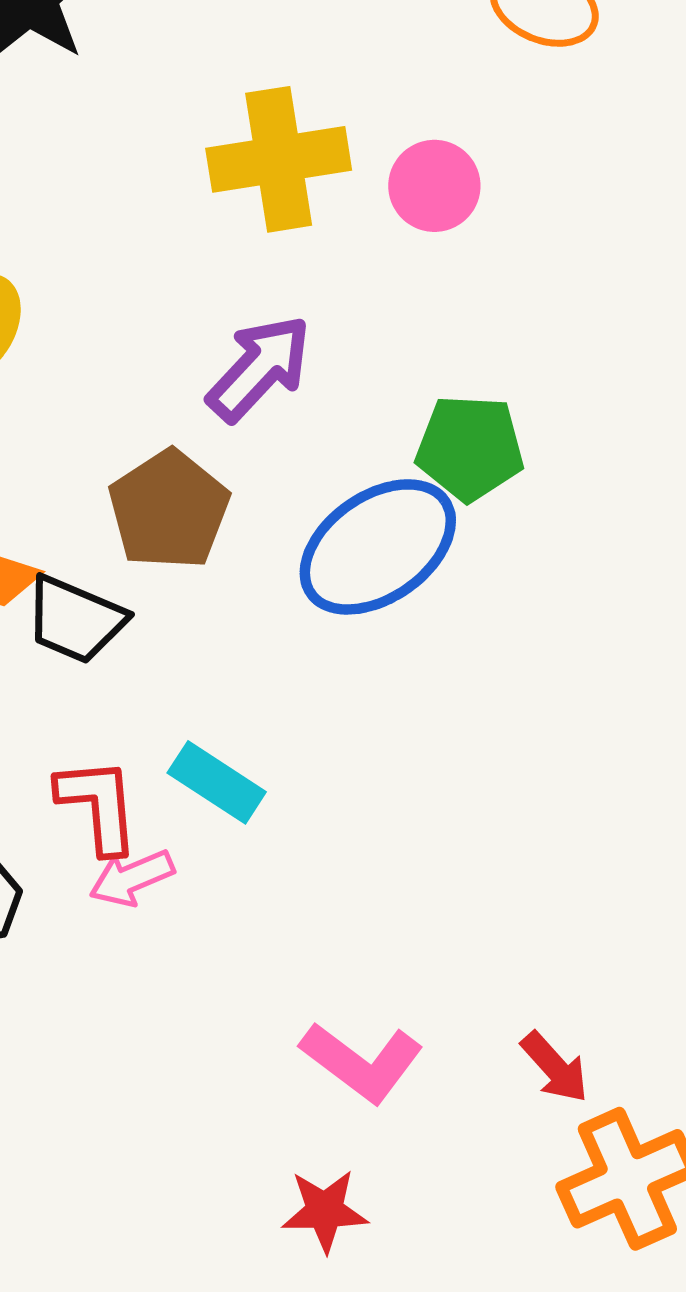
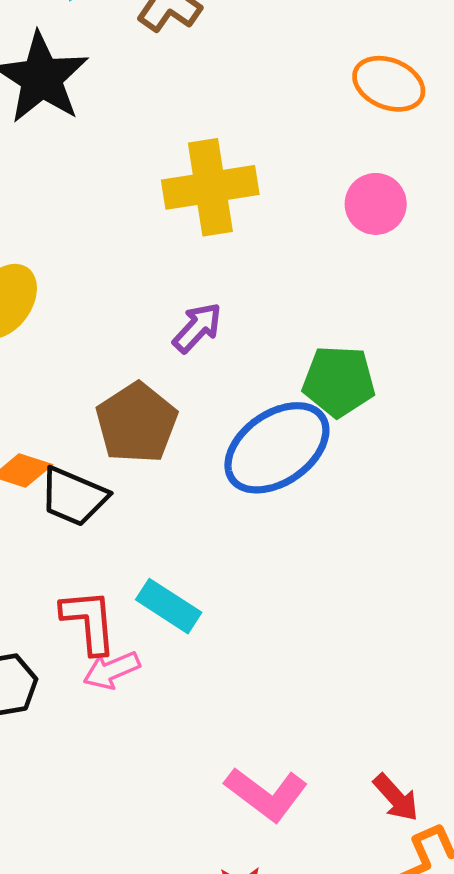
pink circle: (434, 186) -> (376, 204), moved
purple arrow: (259, 368) -> (197, 328), size x0.7

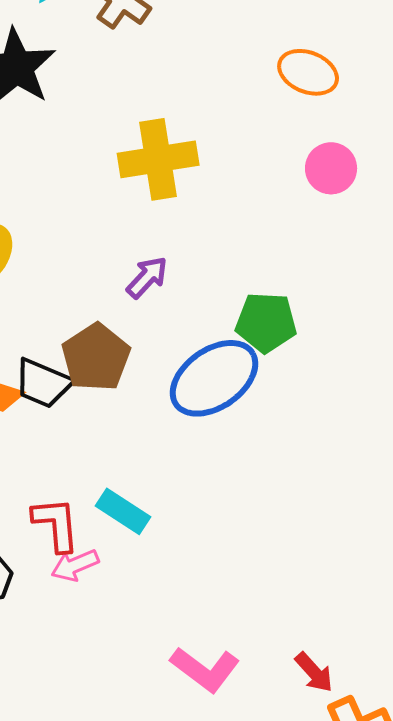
pink circle: (376, 204) -> (331, 168), moved
black trapezoid: (73, 497) -> (43, 383), moved

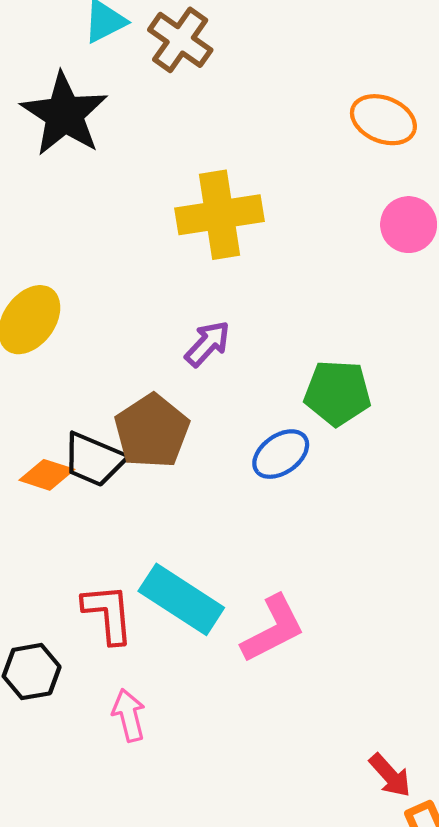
blue ellipse: (214, 378) -> (281, 454), size x0.6
cyan rectangle: (123, 511) -> (181, 599), size x1.4
pink arrow: (75, 565) -> (129, 715), moved, turned 99
pink L-shape: (205, 669) -> (273, 629), moved, turned -64

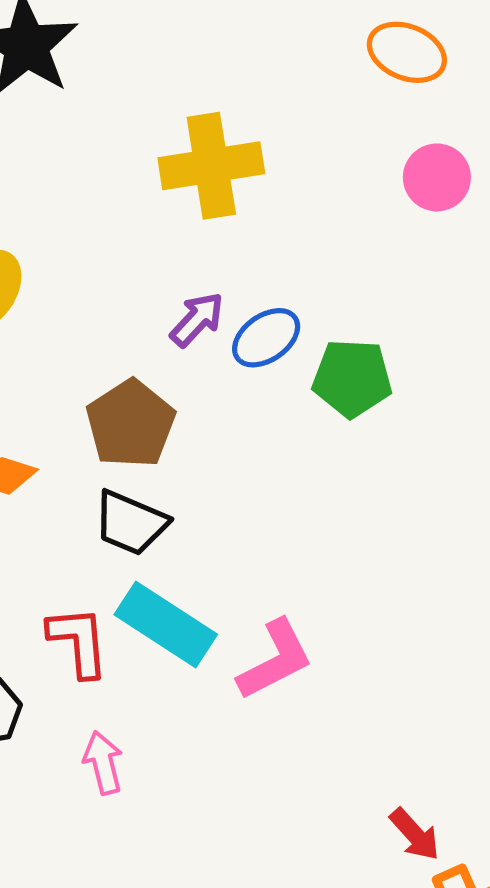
blue ellipse: (281, 454) -> (266, 338), moved
black trapezoid: (94, 460) -> (131, 523), moved

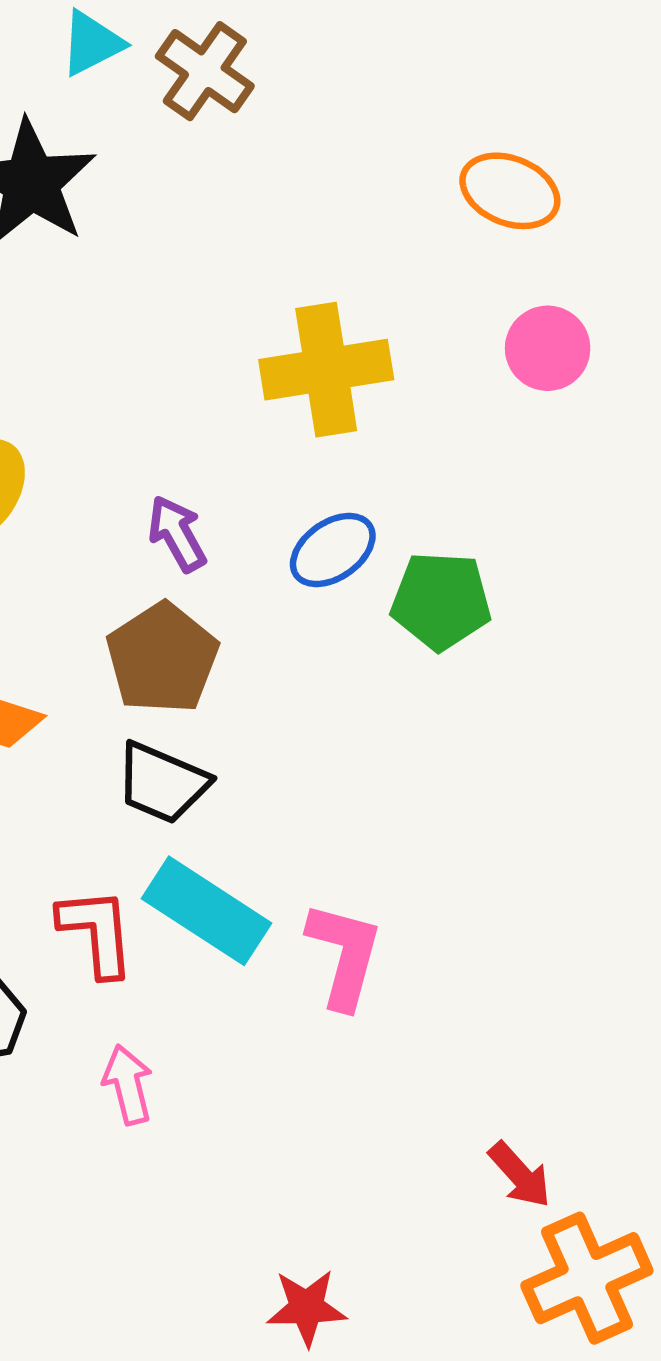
yellow cross: (211, 166) -> (326, 370), moved
purple arrow: (197, 320) -> (177, 534), moved, turned -72
pink L-shape: (275, 660) -> (344, 955), turned -48

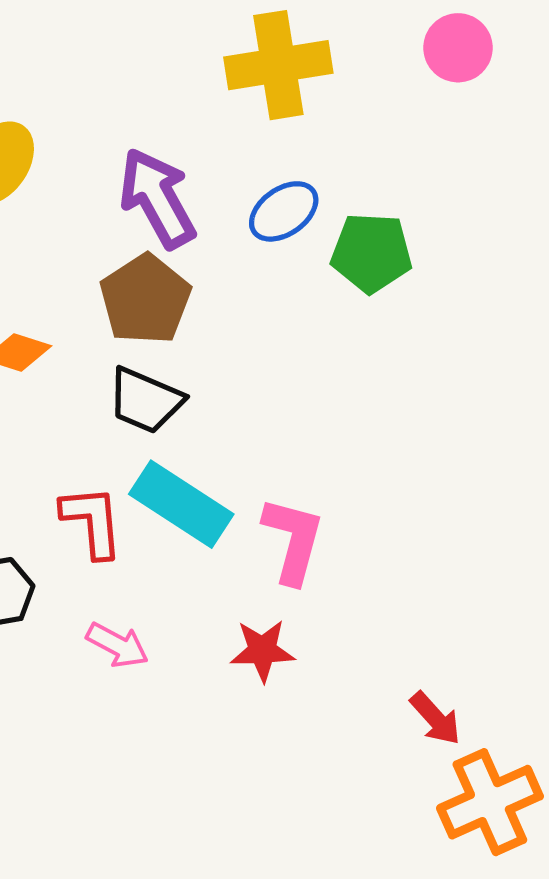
purple arrow: (177, 534) -> (157, 198), size x1.6
pink arrow: (128, 1085) -> (117, 645), turned 132
red star: (307, 1308) -> (262, 650), moved

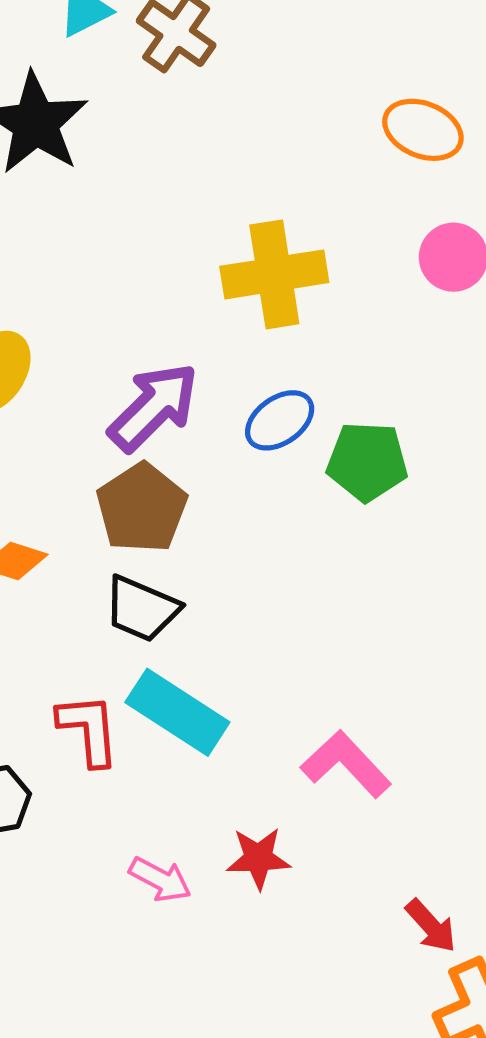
purple arrow: (157, 198) -> (154, 407), turned 74
pink L-shape: (293, 540) -> (346, 764), moved, turned -58
pink arrow: (117, 645) -> (160, 879), moved

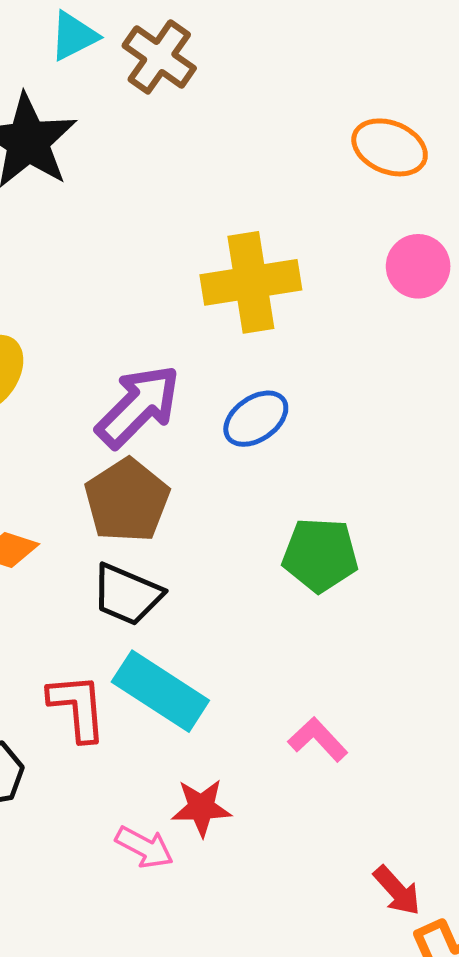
green pentagon: (367, 462) -> (320, 555), moved
pink L-shape: (346, 764) -> (318, 739), size x0.7
red star: (258, 858) -> (201, 808), moved

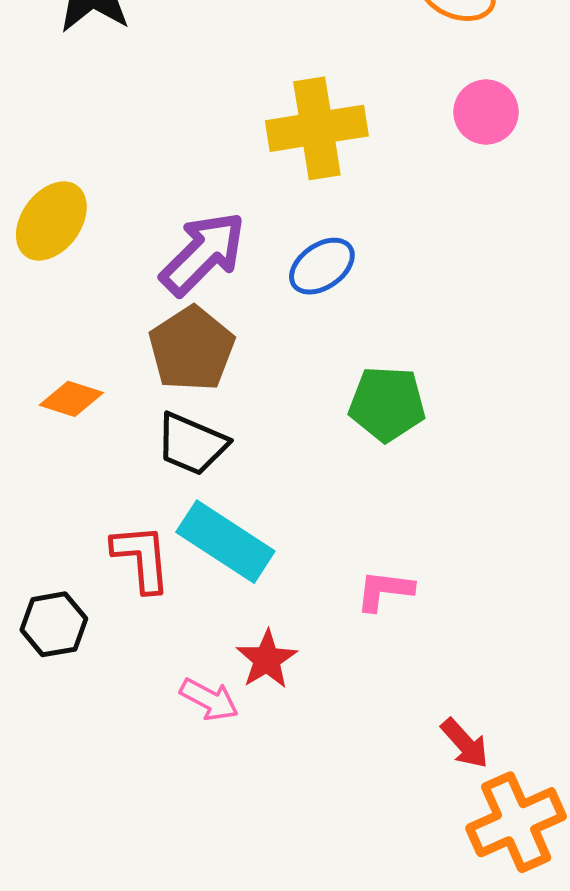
pink L-shape: (318, 739) -> (385, 591), turned -40
red star: (201, 808) -> (267, 659), turned -30

